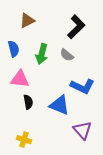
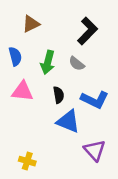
black semicircle: (28, 102) -> (59, 95), moved

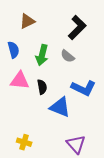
black semicircle: (59, 95) -> (42, 87), moved
purple triangle: (95, 150) -> (76, 144), moved

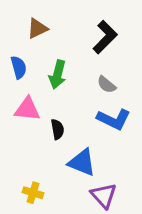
gray semicircle: (68, 56) -> (106, 85), moved
black semicircle: (42, 87) -> (58, 129), moved
blue triangle: (60, 107) -> (82, 162), moved

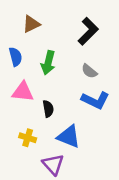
yellow cross: (33, 193) -> (28, 138), moved
purple triangle: (104, 196) -> (53, 164), moved

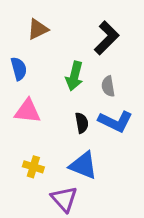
green arrow: (48, 63) -> (74, 76), moved
gray semicircle: (89, 71) -> (108, 86), turned 42
black semicircle: (48, 109) -> (82, 123), moved

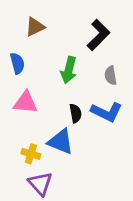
gray semicircle: (108, 86) -> (111, 75), moved
blue triangle: (83, 165) -> (61, 142), moved
purple triangle: (64, 199) -> (40, 184), moved

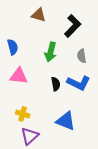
brown triangle: (35, 27) -> (39, 15), moved, turned 42
blue triangle: (61, 142) -> (66, 121), moved
purple triangle: (40, 184) -> (30, 136), turned 30

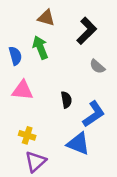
green arrow: (51, 52) -> (40, 47), moved, turned 144
gray semicircle: (82, 56) -> (97, 66), turned -40
blue L-shape: (79, 83) -> (94, 114), moved, turned -60

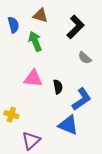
blue semicircle: (15, 56) -> (13, 25), moved
pink triangle: (22, 90) -> (33, 79), moved
yellow cross: (27, 135) -> (11, 115), moved

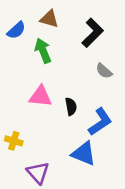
blue semicircle: (13, 25) -> (16, 30), turned 63
purple triangle: (31, 141) -> (38, 173), turned -30

